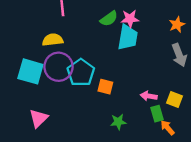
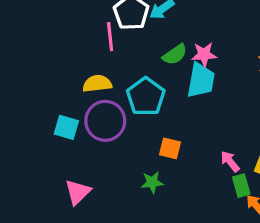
cyan square: (30, 71) -> (66, 127), size x0.7
cyan pentagon: (81, 73) -> (146, 97), moved
pink arrow: (149, 96) -> (230, 161), turned 42
green star: (118, 122) -> (152, 182), moved

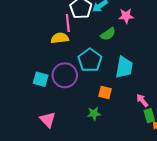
pink star: (204, 54) -> (126, 16), moved
cyan trapezoid: (201, 80) -> (124, 67), moved
yellow semicircle: (97, 84) -> (60, 38), moved
pink triangle: (78, 192) -> (48, 120), turned -30

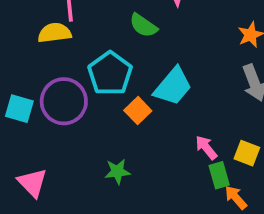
green semicircle: (108, 34) -> (143, 25), turned 70
cyan trapezoid: (124, 67) -> (173, 86), turned 30
orange square: (105, 92) -> (138, 111), moved, turned 32

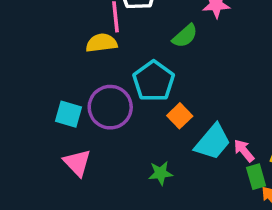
green semicircle: (143, 25) -> (185, 36), turned -76
cyan trapezoid: (173, 86) -> (213, 142), moved
pink triangle: (32, 183) -> (77, 163), moved

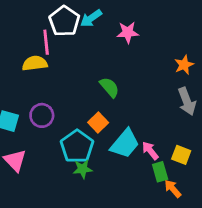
green semicircle: (185, 36) -> (109, 87), moved, turned -90
cyan pentagon: (154, 81) -> (77, 146), moved
purple circle: (110, 107) -> (42, 115), size x0.7

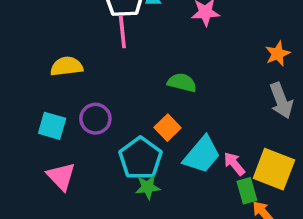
pink line: (46, 42) -> (122, 32), moved
yellow semicircle: (35, 63) -> (67, 66), moved
green semicircle: (109, 87) -> (182, 83), turned -35
yellow square: (181, 155) -> (274, 169), size x1.6

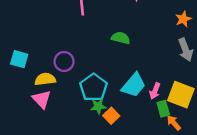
yellow semicircle: (67, 66) -> (45, 79), moved
cyan square: (52, 126) -> (19, 59), moved
orange square: (168, 128) -> (111, 116), moved
pink arrow: (234, 164) -> (155, 91), turned -119

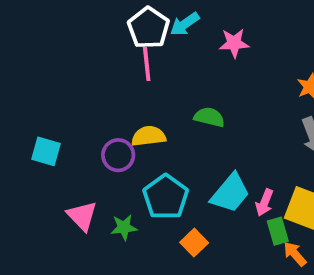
yellow semicircle: (45, 79) -> (149, 136), moved
green star: (98, 106) -> (124, 227), moved

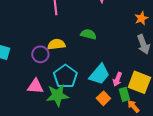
pink triangle: (82, 216) -> (35, 86), moved, turned -42
green star: (124, 227) -> (57, 95), moved, size x1.6
orange square: (194, 243) -> (103, 98), moved

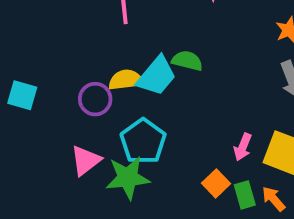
cyan trapezoid: (99, 74) -> (157, 76), moved
pink triangle: (35, 86) -> (86, 160), turned -42
green rectangle: (124, 94) -> (245, 195), moved

